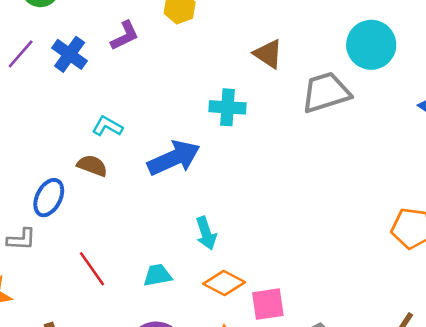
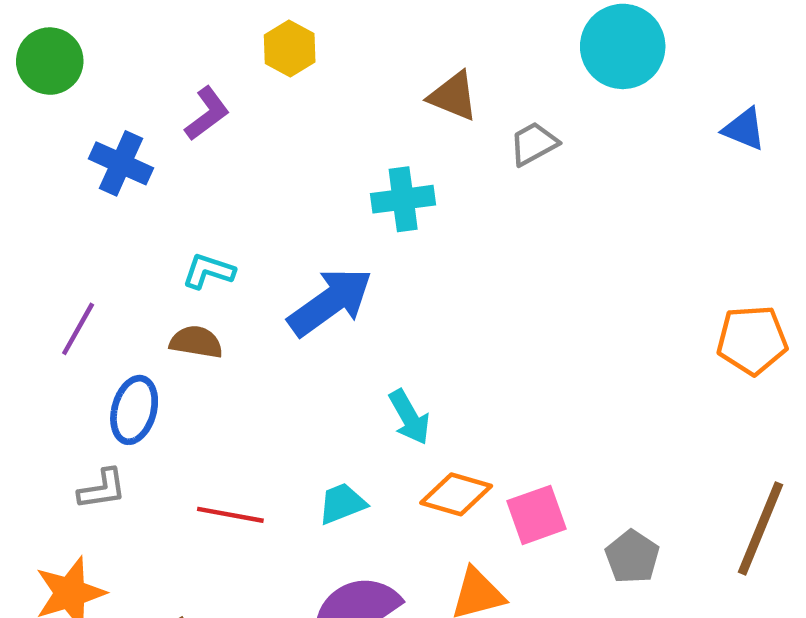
purple line: (21, 54) -> (78, 329), moved
gray trapezoid: (326, 92) -> (534, 144), moved, size x0.6
red line: (92, 269) -> (230, 515), turned -33

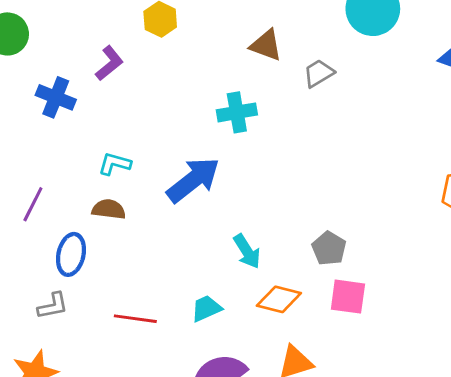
pink square: (537, 515) -> (348, 297), moved, turned 30
gray pentagon: (632, 557) -> (329, 248), moved

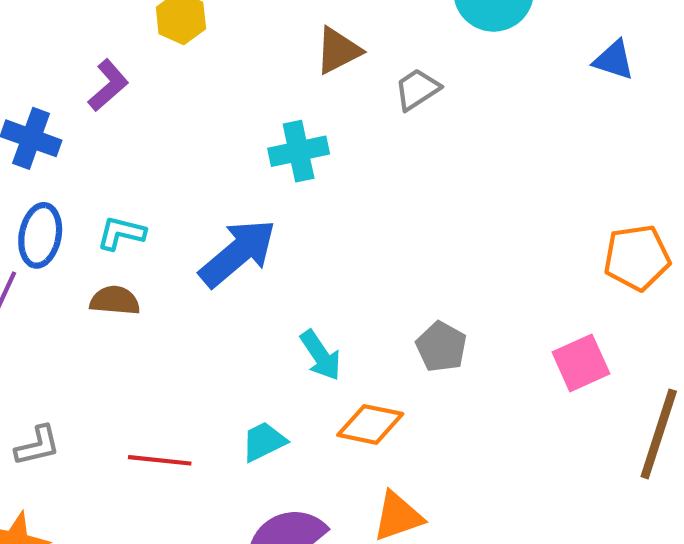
brown triangle: (266, 45) -> (338, 51), turned -45
blue ellipse: (71, 254) -> (40, 235), moved
pink square: (348, 297) -> (581, 363), moved, turned -30

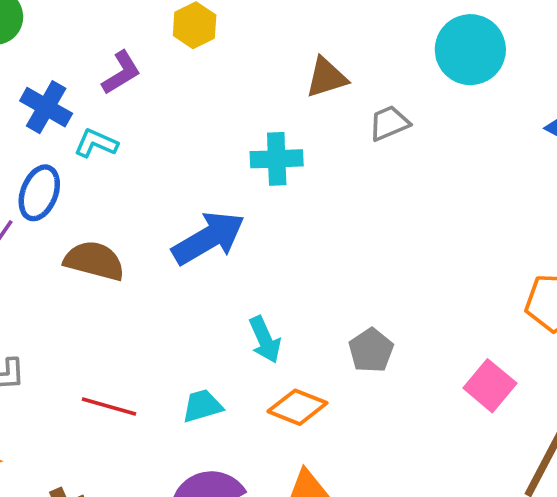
cyan L-shape: (121, 233) -> (96, 143), moved
brown semicircle: (115, 301) -> (94, 261), size x1.4
pink square: (581, 363) -> (490, 386), turned -36

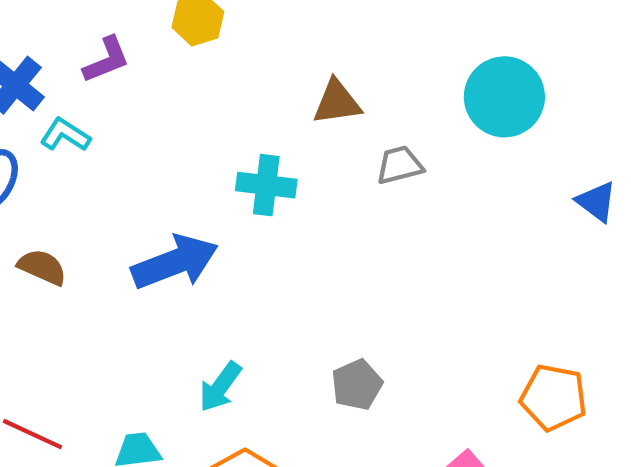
brown semicircle: (94, 261) -> (42, 267), size x0.7
cyan arrow: (265, 340) -> (220, 387), turned 51
gray pentagon: (371, 350) -> (357, 385), moved

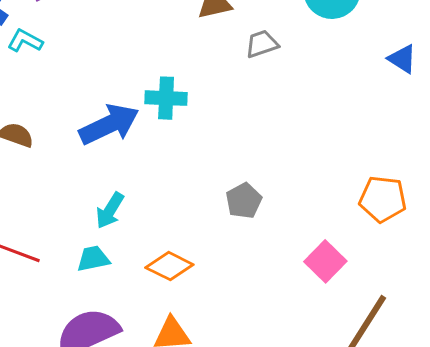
cyan cross: (266, 185) -> (166, 98), moved
cyan arrow: (220, 387) -> (110, 210), moved

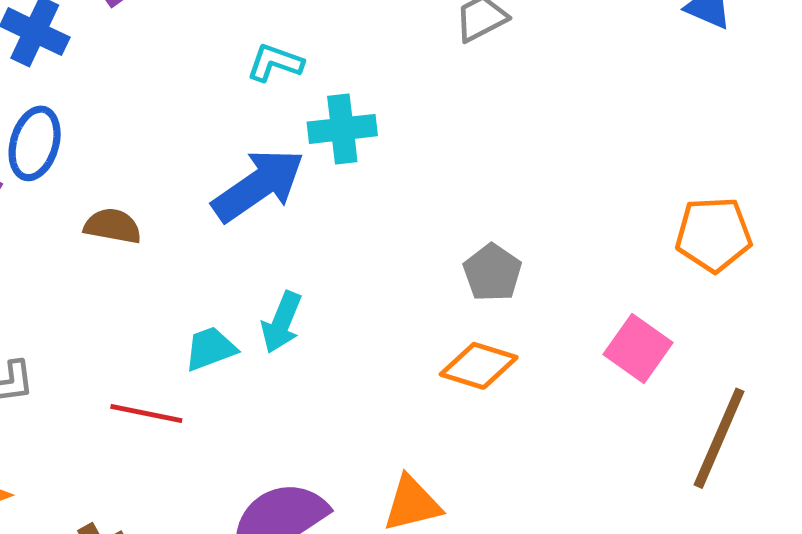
cyan L-shape: (25, 41) -> (275, 63), moved
cyan trapezoid: (93, 259) -> (210, 349), moved
orange diamond: (169, 266) -> (479, 366), moved

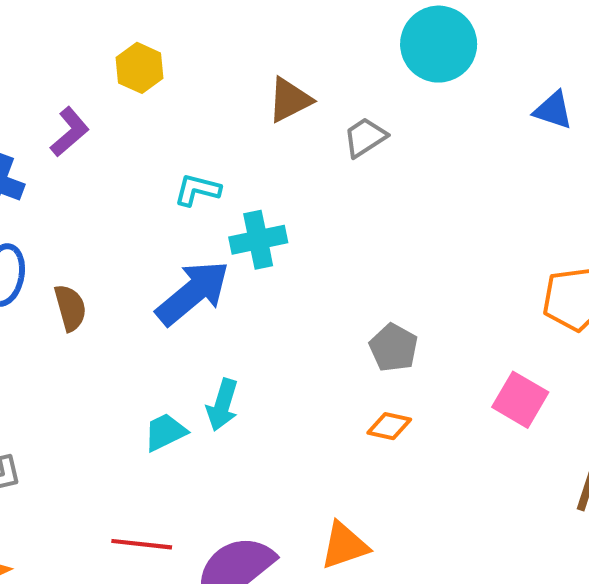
brown semicircle: (113, 226) -> (70, 308), moved, turned 69
orange diamond: (479, 366) -> (389, 426), size x0.7
red line: (146, 413) -> (142, 544), moved

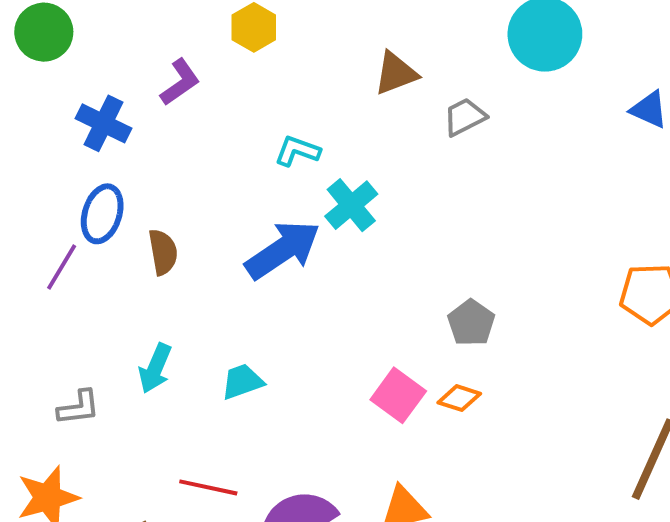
cyan cross: (258, 240) -> (351, 205), turned -34
pink square: (520, 400) -> (398, 395), moved
cyan arrow: (222, 405) -> (155, 368), moved

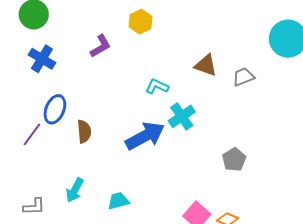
brown triangle: (396, 73) -> (206, 65), moved, turned 35
blue cross: (103, 123) -> (42, 59), moved
gray pentagon: (471, 323) -> (234, 160), moved

